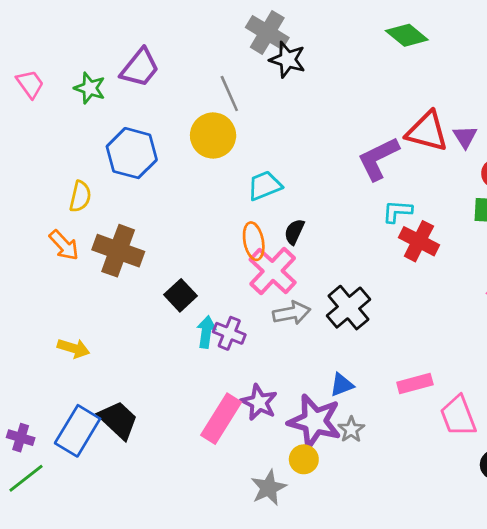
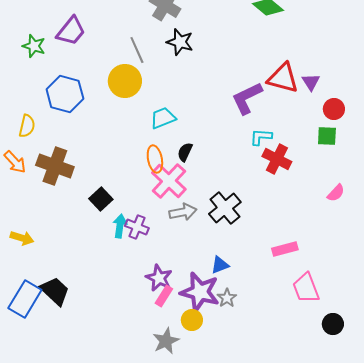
black star: (288, 60) -> (180, 42), moved
pink rectangle: (415, 383) -> (285, 249), moved
pink rectangle: (221, 419) -> (164, 296), moved, size x0.6

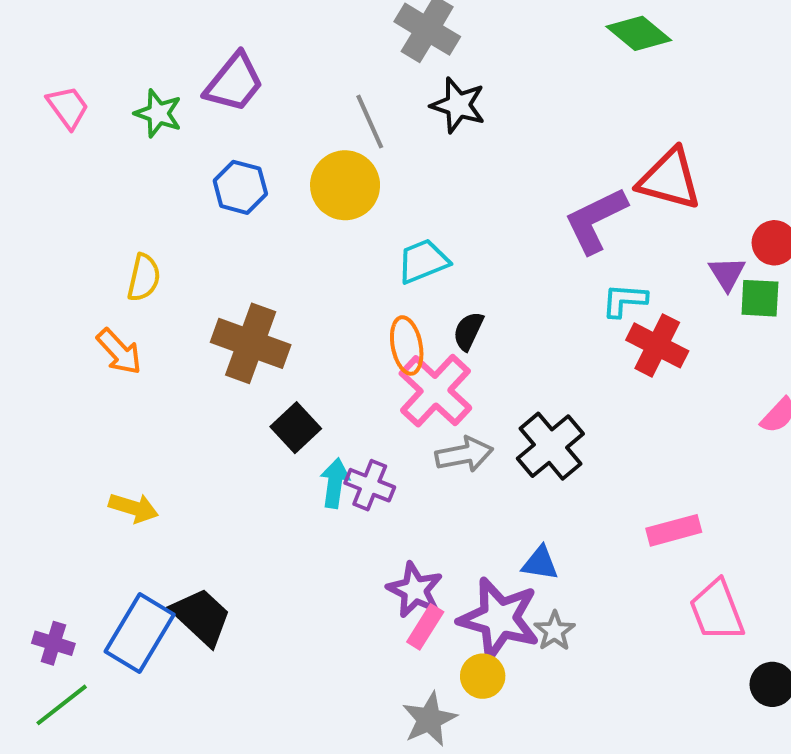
purple triangle: (311, 82) -> (727, 274), moved
blue hexagon: (65, 94) -> (240, 187), moved, size x0.7
brown cross: (55, 166) -> (251, 343), moved
blue triangle: (220, 265) -> (540, 563), turned 30

